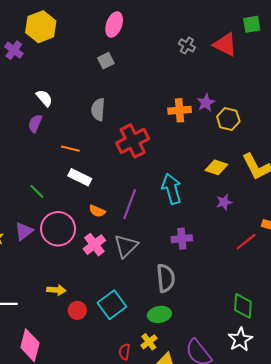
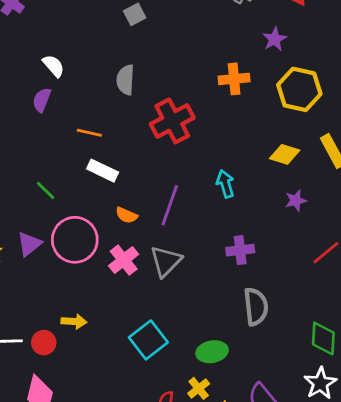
purple star: (206, 103) -> (275, 39), moved
yellow hexagon: (228, 119) -> (299, 89), size x1.4
cyan arrow: (172, 189) -> (225, 184), size x0.7
gray semicircle: (166, 278) -> (256, 307), moved
red circle: (77, 310) -> (44, 343), moved

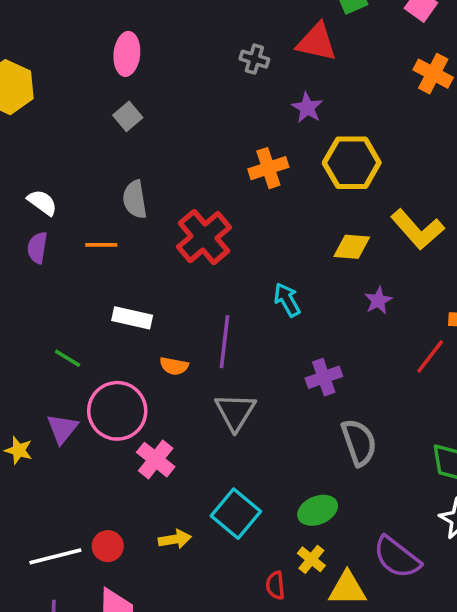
orange line: (89, 133) -> (101, 245), moved
pink cross: (124, 260) -> (156, 460), moved
yellow arrow: (74, 321) -> (175, 539), moved

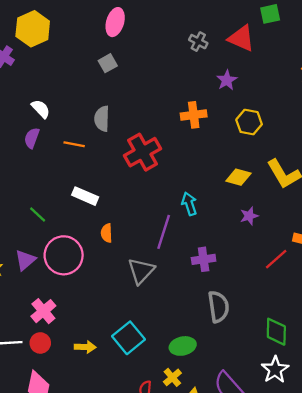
yellow hexagon: (352, 163) -> (249, 122), size x0.7
purple line: (225, 342) -> (164, 232), moved
orange semicircle: (174, 366) -> (107, 233), turned 66
pink cross: (156, 460) -> (43, 311), moved

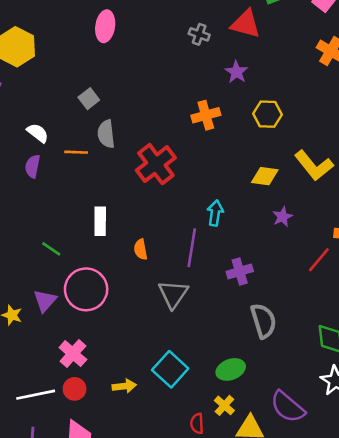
gray square: (108, 63) -> (89, 99), moved
orange line: (74, 144) -> (76, 152), moved
white rectangle: (85, 196) -> (100, 221), turned 75
cyan arrow: (189, 204) -> (215, 213), turned 35
orange semicircle: (107, 233) -> (141, 249), moved

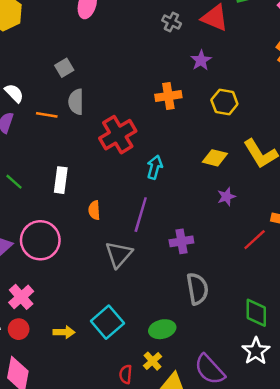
cyan arrow: (215, 213) -> (155, 167), moved
green line: (51, 249) -> (14, 182), moved

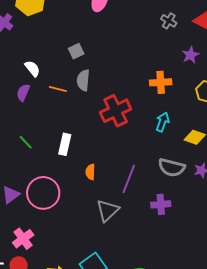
cyan arrow: (155, 167) -> (163, 122), moved
gray semicircle: (197, 289) -> (172, 167), moved, turned 108

